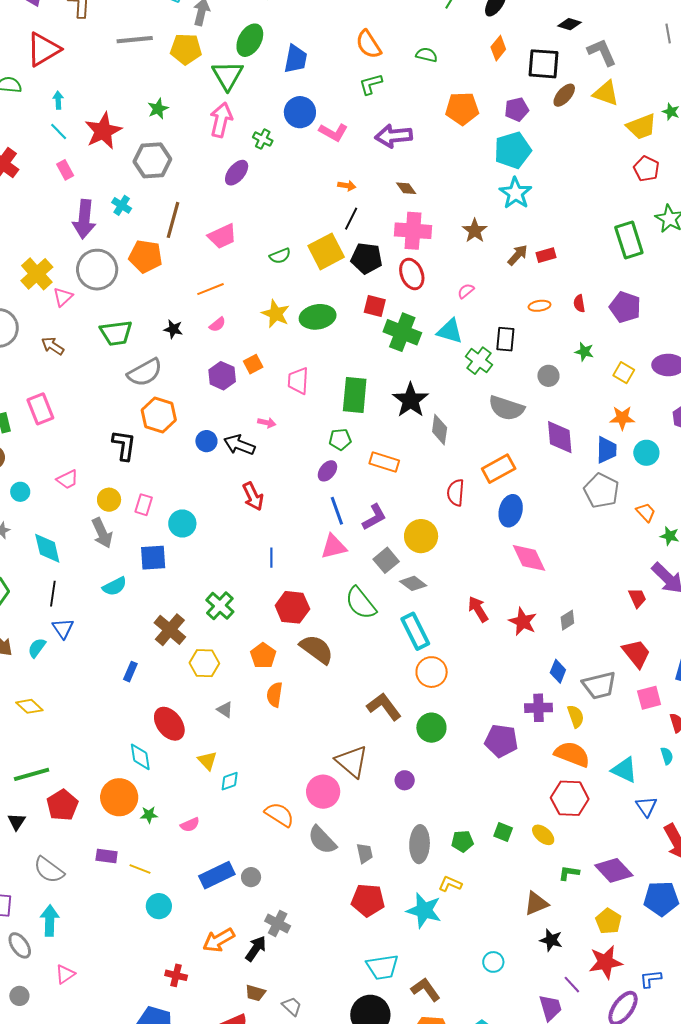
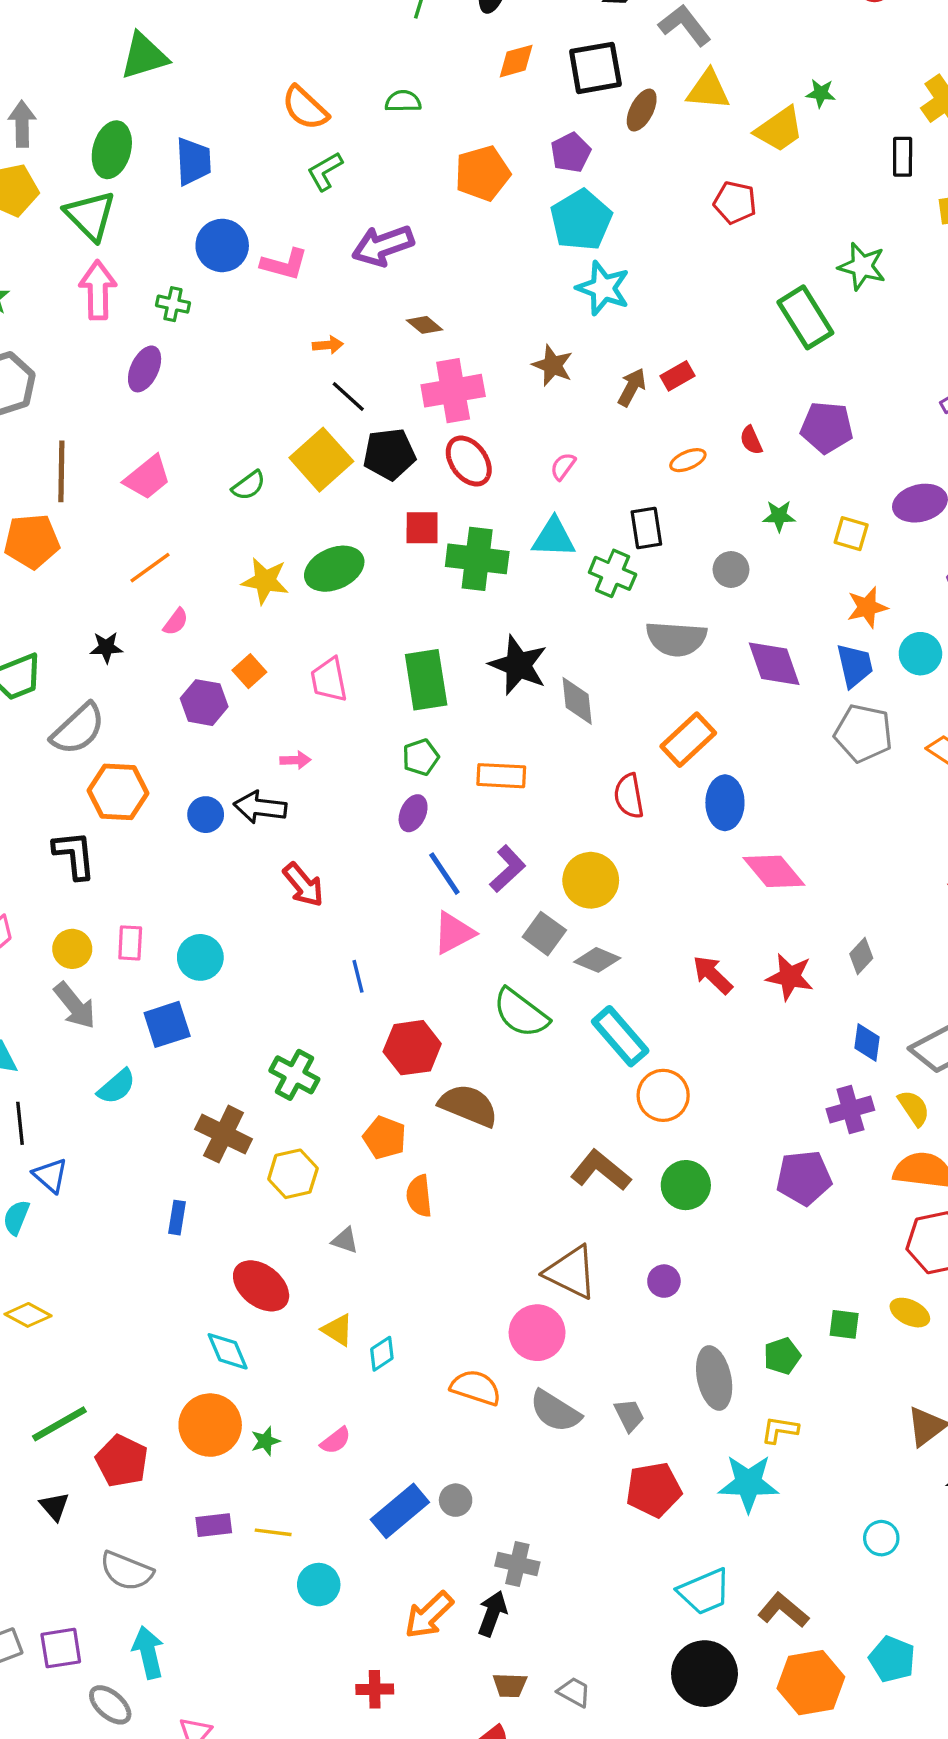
orange diamond: (498, 48) -> (516, 61), turned 50
red pentagon: (646, 169) -> (735, 203), moved
black line: (351, 219) -> (348, 396), turned -60

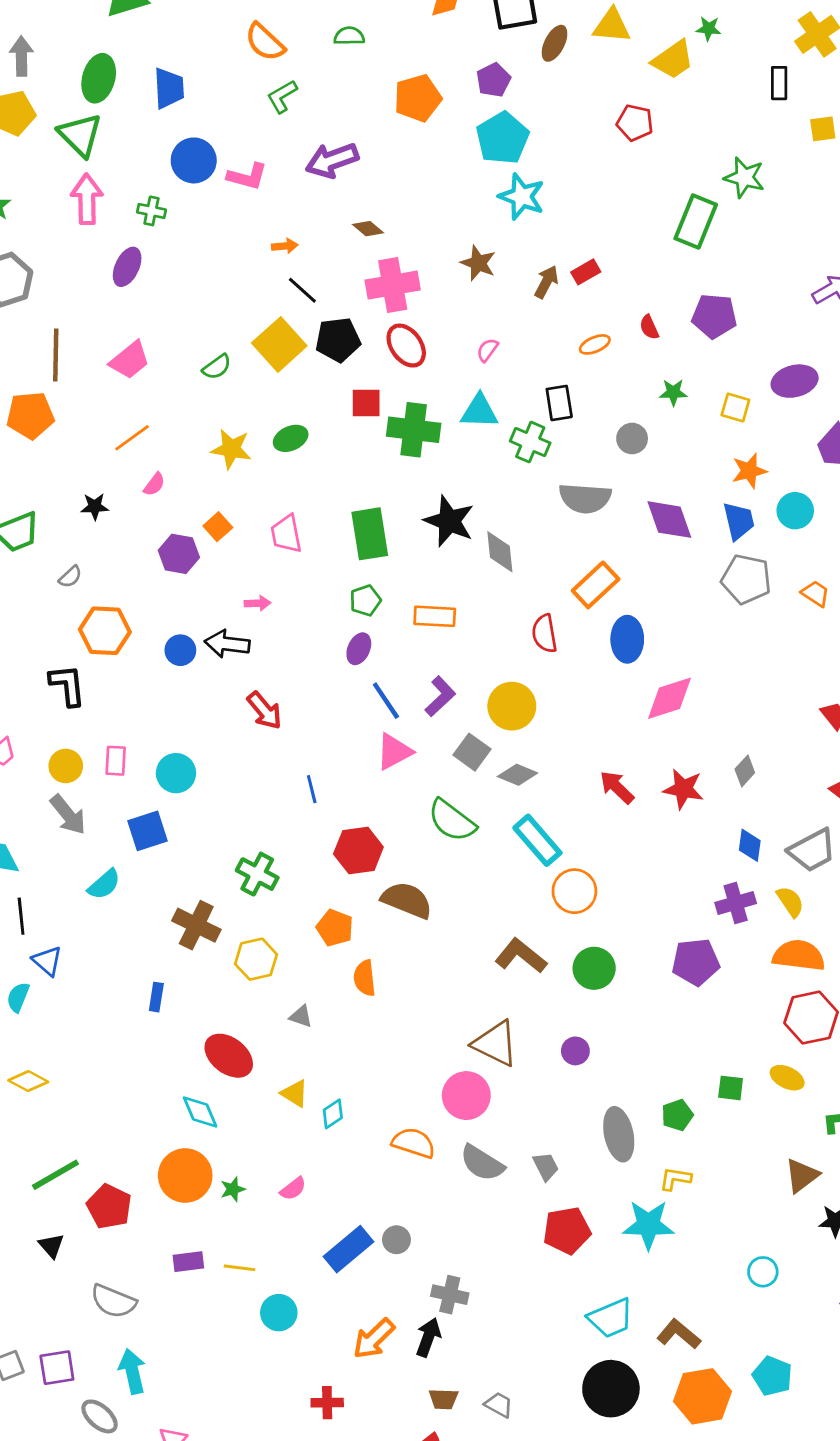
green rectangle: (805, 317) -> (696, 221), turned 54
green ellipse: (334, 569) -> (291, 438), size x0.7
gray semicircle: (78, 729) -> (70, 577), size x0.5
pink diamond: (774, 871) -> (669, 698), turned -68

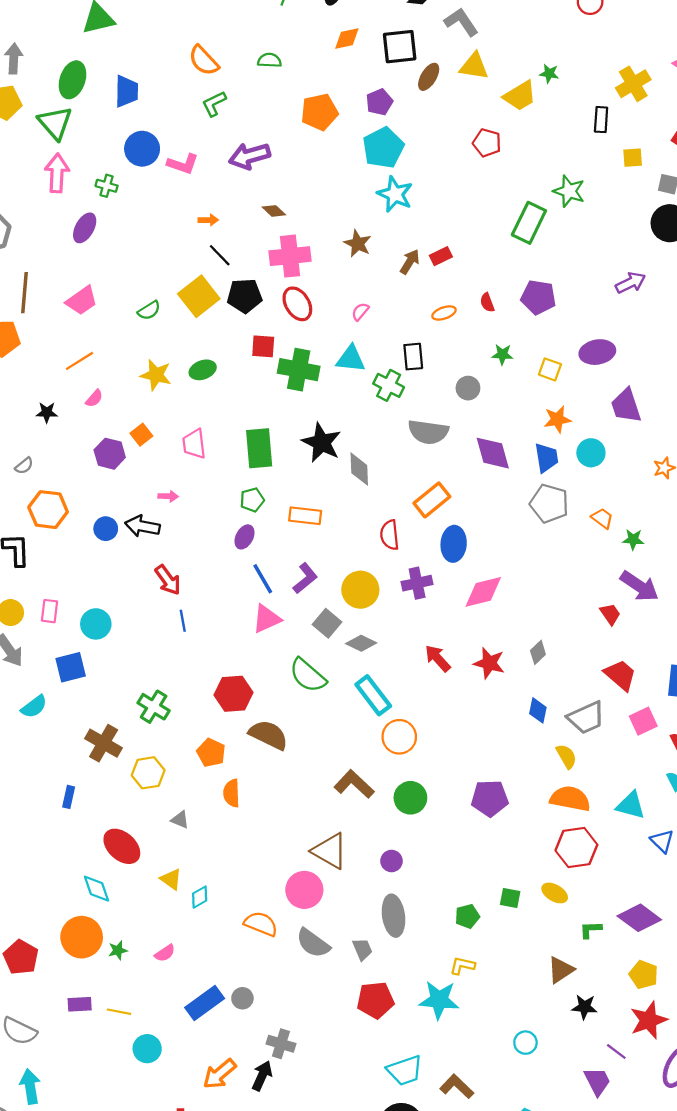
blue line: (312, 789) -> (183, 621), moved
purple cross: (736, 903) -> (417, 583), moved
gray ellipse: (619, 1134) -> (394, 916), moved

